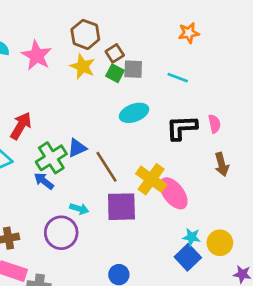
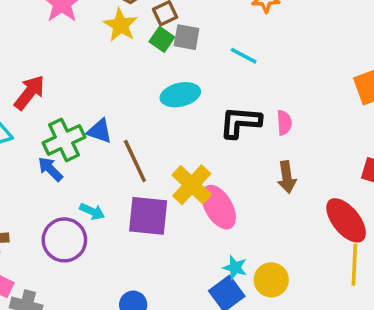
blue triangle: (77, 148) -> (100, 131), turned 36

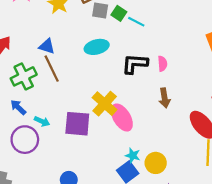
green square: (162, 39) -> (119, 13), moved
blue triangle: (100, 131) -> (47, 46), moved
brown line: (135, 161) -> (52, 69), moved
blue arrow: (50, 169) -> (18, 107), moved

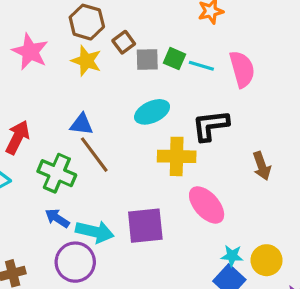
pink semicircle: (162, 64) -> (242, 69), moved, size x1.6
green cross: (24, 76) -> (57, 173), turned -30
yellow cross: (105, 104) -> (177, 156), moved, turned -30
cyan arrow: (42, 121) -> (95, 232), size x1.6

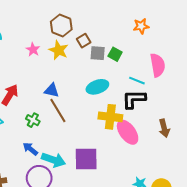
pink star: (30, 52) -> (33, 50), moved, size x0.6
cyan line: (201, 66) -> (137, 81), moved
green cross: (57, 173) -> (33, 120), size x0.6
pink ellipse: (207, 205) -> (128, 132), moved

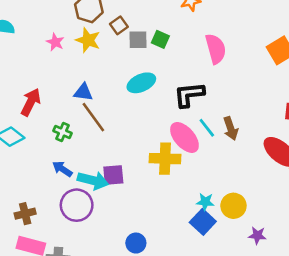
cyan line: (137, 81) -> (207, 128), moved, turned 35
yellow cross: (110, 117) -> (165, 159), moved
purple square: (86, 159) -> (113, 175), moved, size x0.7

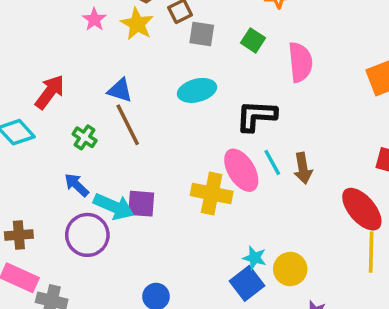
green square: (160, 39) -> (253, 40), moved

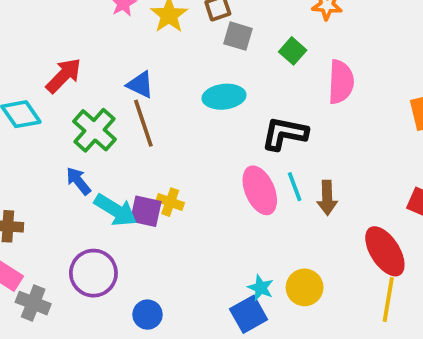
green cross: (85, 137) -> (94, 130), size x1.6
yellow cross: (212, 193) -> (170, 202), moved, size x0.6
purple circle: (87, 235) -> (93, 273), moved
yellow circle: (290, 269) -> (305, 287), moved

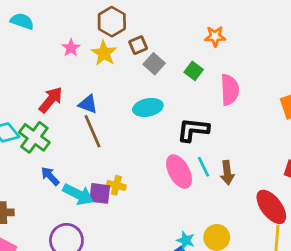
gray square: (238, 36) -> (154, 64), turned 30
red arrow: (64, 76) -> (51, 100), moved
green cross: (94, 130) -> (34, 137), moved

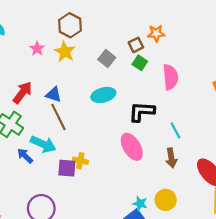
brown square: (138, 45) -> (136, 45), moved
cyan line: (204, 167) -> (175, 130), moved
brown arrow: (227, 173) -> (171, 158), moved
cyan arrow: (78, 194) -> (43, 144), moved

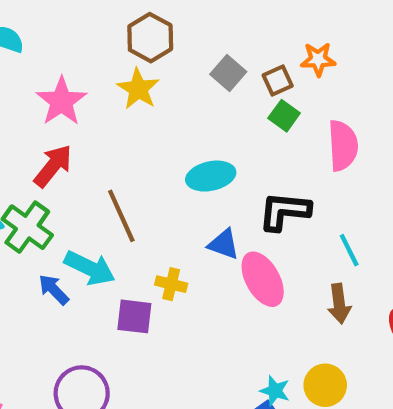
pink star: (37, 49) -> (61, 101), moved, size x1.6
gray square: (107, 58) -> (228, 73), moved
blue triangle: (54, 95) -> (224, 244), moved
yellow cross: (80, 161) -> (171, 284), moved

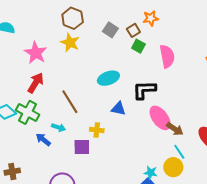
cyan line: (349, 250) -> (179, 152), moved
cyan arrow: (90, 268) -> (59, 127), size x0.6
pink ellipse: (263, 279) -> (160, 118), moved
brown arrow: (339, 304) -> (175, 129), turned -42

